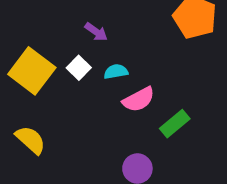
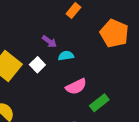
cyan semicircle: (116, 72) -> (66, 56), moved

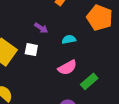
cyan semicircle: (66, 56) -> (69, 39), moved
white square: (37, 65) -> (31, 50), turned -32

